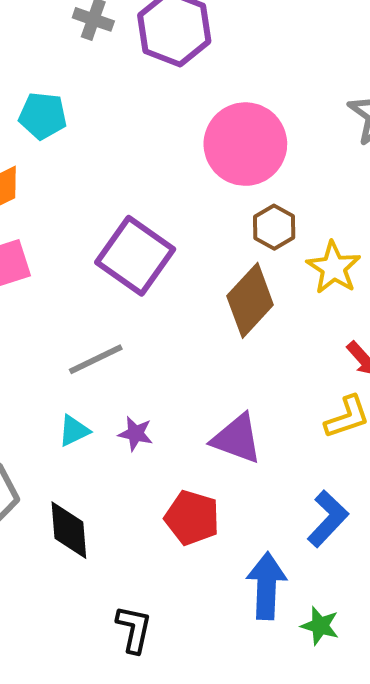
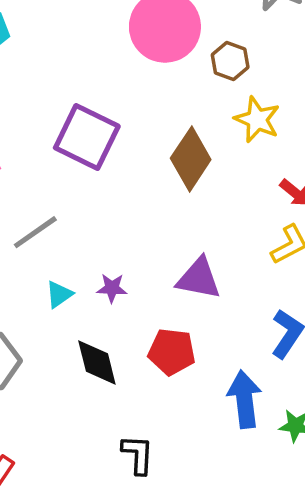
brown hexagon: (274, 227) -> (230, 61), moved
gray line: (96, 359) -> (35, 232), moved
black diamond: (69, 530) -> (97, 362), moved

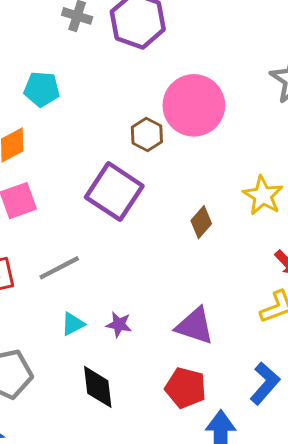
brown hexagon: (230, 61) -> (147, 135), moved
brown diamond: (191, 159) -> (201, 222), size x0.6
red pentagon: (172, 352) -> (186, 388), moved

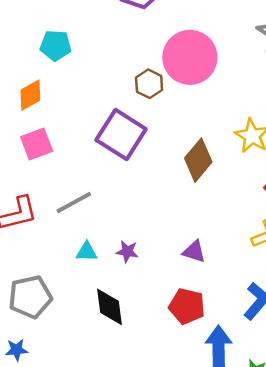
brown diamond: (201, 222) -> (198, 160), size x1.5
cyan triangle: (73, 324) -> (87, 252), turned 30
purple triangle: (195, 326) -> (194, 252), size x0.7

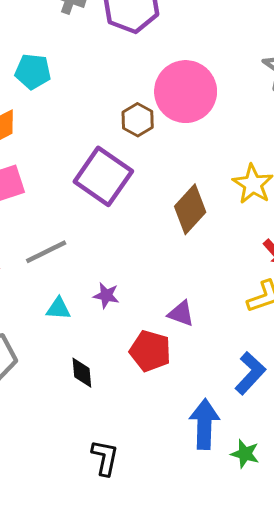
purple star: (127, 252) -> (106, 295), moved
red pentagon: (187, 306) -> (150, 351), moved
black diamond: (110, 307) -> (82, 373), size x0.7

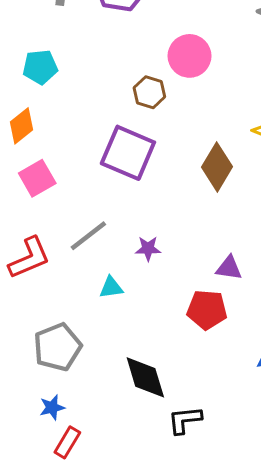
pink circle: (186, 92) -> (189, 56), size x0.7
purple star: (106, 295) -> (148, 249), moved
black diamond: (82, 373) -> (145, 377), moved, size x1.6
black L-shape: (105, 458) -> (185, 420), turned -96

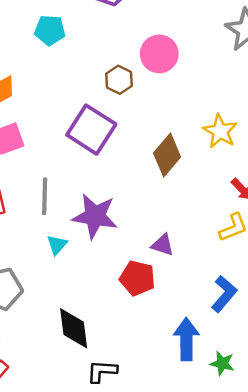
cyan pentagon: (40, 67) -> (50, 30), moved
gray line: (88, 236) -> (45, 196), turned -60
purple star: (148, 249) -> (95, 216), size x2.0
cyan triangle: (111, 287) -> (57, 245), turned -50

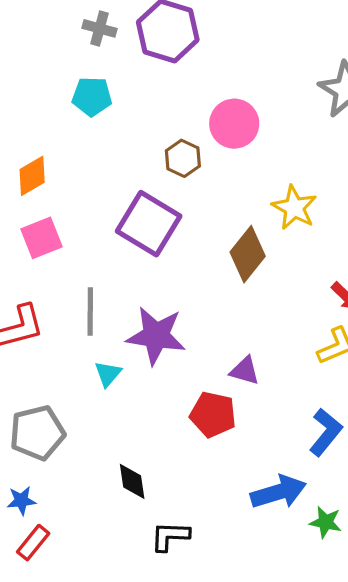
yellow star: (220, 131) -> (294, 208), moved
black diamond: (74, 328) -> (132, 481), size x0.7
blue arrow: (186, 339) -> (278, 492), turned 75

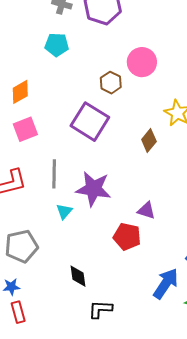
brown diamond: (248, 254) -> (149, 141), size x0.7
blue arrow: (278, 492) -> (166, 284), turned -40
red rectangle: (33, 543) -> (18, 312), turned -55

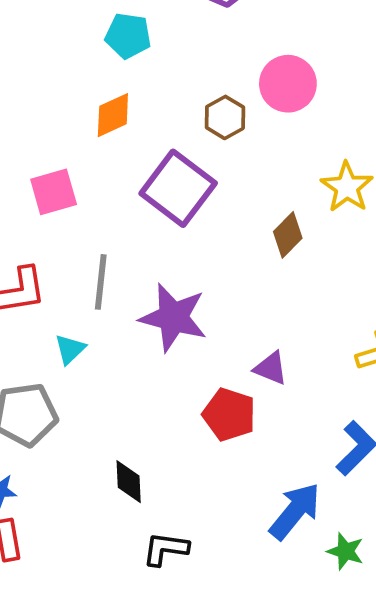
orange diamond: (20, 92) -> (113, 115), moved
cyan triangle: (64, 211) -> (70, 349), moved

